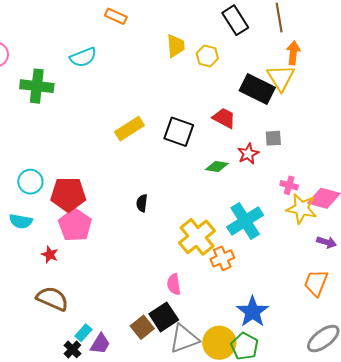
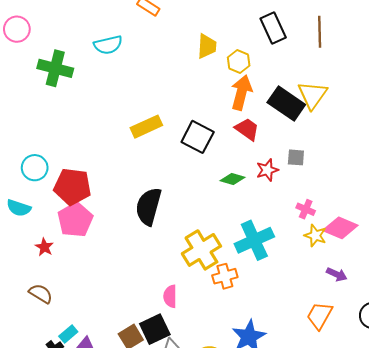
orange arrow: (293, 53) -> (241, 93), moved, size x1.4
black semicircle: (142, 203) -> (149, 206), size x2.0
yellow star: (302, 209) -> (315, 235), size x0.7
brown semicircle: (52, 299) -> (41, 294), size x0.7

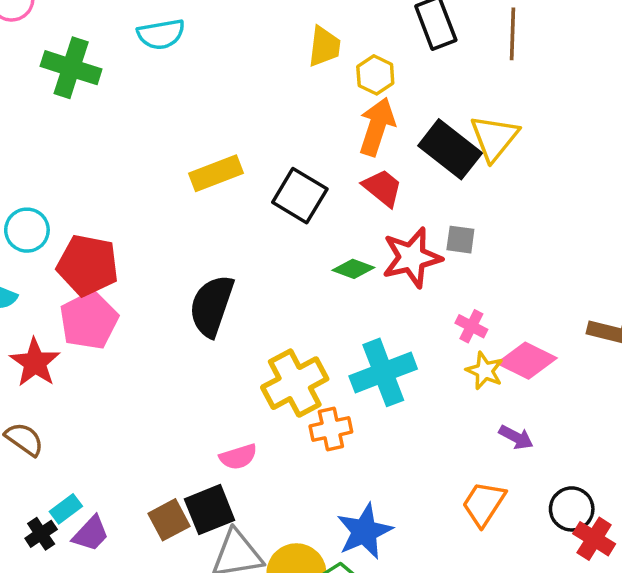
red star: (267, 170) -> (412, 258), size x1.6
red star: (44, 247) -> (35, 363), size x1.6
pink semicircle: (170, 296) -> (238, 457), turned -110

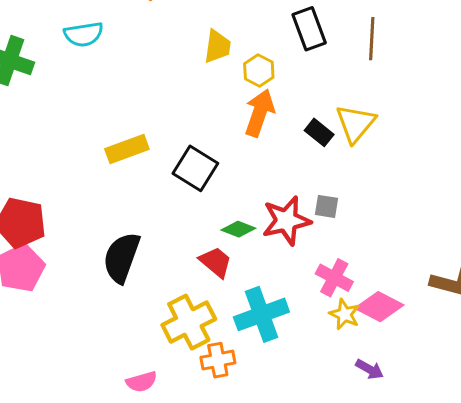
black rectangle: (450, 149) -> (319, 132), size x0.6
red trapezoid: (383, 188) -> (216, 262), moved
pink cross: (471, 326) -> (334, 278), size x1.4

